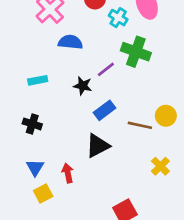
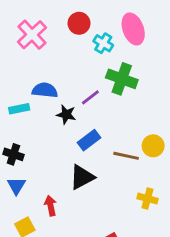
blue semicircle: (70, 42) -> (45, 90), moved
yellow cross: (160, 166) -> (147, 199), turned -30
blue triangle: (35, 168) -> (16, 186), moved

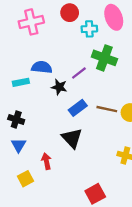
pink cross: (32, 35) -> (31, 22), turned 30
cyan cross: (103, 43) -> (89, 29), turned -35
brown line: (126, 156) -> (107, 109), moved
black triangle: (82, 177) -> (72, 138), turned -45

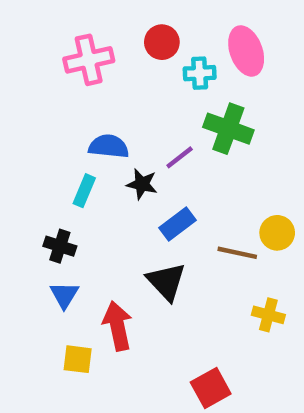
cyan rectangle: (21, 82) -> (84, 191), moved, turned -56
brown line: (107, 109) -> (237, 253), moved
red arrow: (46, 161) -> (118, 326), size x1.5
yellow square: (25, 179) -> (78, 359), turned 35

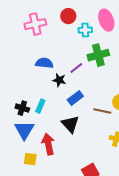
green cross: (228, 129) -> (98, 55), turned -35
cyan rectangle: (84, 191) -> (40, 106), moved
blue triangle: (64, 295) -> (24, 130), size x1.5

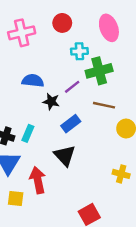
cyan cross: (85, 30) -> (79, 51), moved
brown line: (102, 111) -> (104, 105), moved

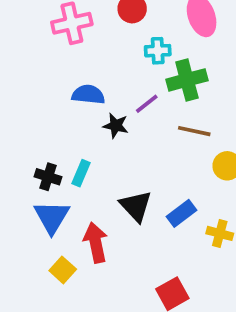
blue rectangle: (71, 124) -> (181, 213), moved
yellow square: (16, 198) -> (63, 270), turned 35

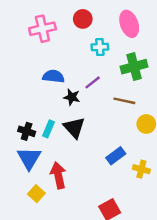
green cross: (187, 80) -> (134, 67), moved
black triangle: (136, 206) -> (74, 128), moved

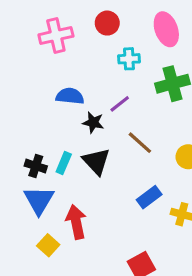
brown line: (124, 101) -> (140, 143), moved, turned 30

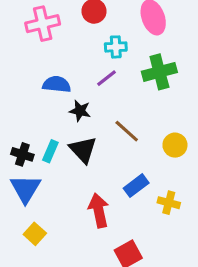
purple line: (120, 104) -> (106, 78), moved
red arrow: (76, 222) -> (99, 210), moved

